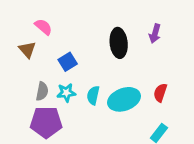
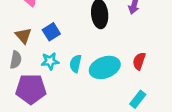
brown triangle: (27, 50) -> (23, 36), moved
gray semicircle: (42, 91) -> (16, 60), moved

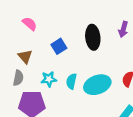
blue square: (51, 32) -> (59, 46), moved

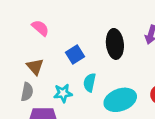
cyan semicircle: (71, 81) -> (90, 83), moved

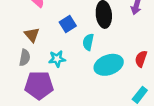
cyan semicircle: (90, 83) -> (88, 42), moved

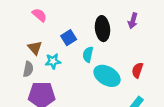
cyan star: (57, 59) -> (53, 61), moved
cyan ellipse: (109, 65) -> (107, 76), turned 50

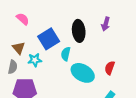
blue square: (69, 38) -> (49, 39), size x1.5

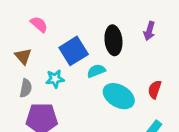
brown triangle: (19, 48) -> (23, 56), moved
cyan semicircle: (66, 54) -> (96, 71), turned 56

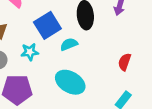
cyan ellipse: (119, 96) -> (70, 82), moved

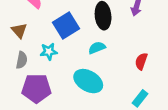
cyan semicircle: (69, 44) -> (97, 48), moved

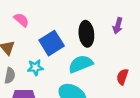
cyan semicircle: (97, 48) -> (81, 64), size x1.5

